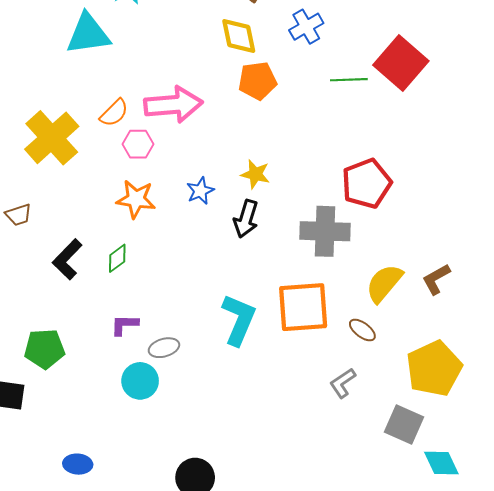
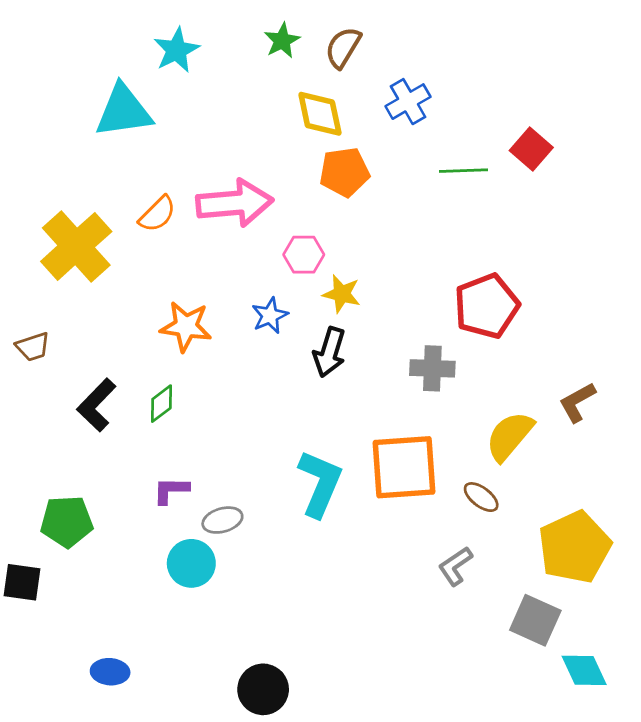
red square: (401, 63) -> (531, 149), size x0.6
pink hexagon: (138, 144) -> (304, 255), moved
gray cross: (325, 231) -> (432, 368), size x0.7
brown L-shape: (436, 279) -> (577, 402), moved

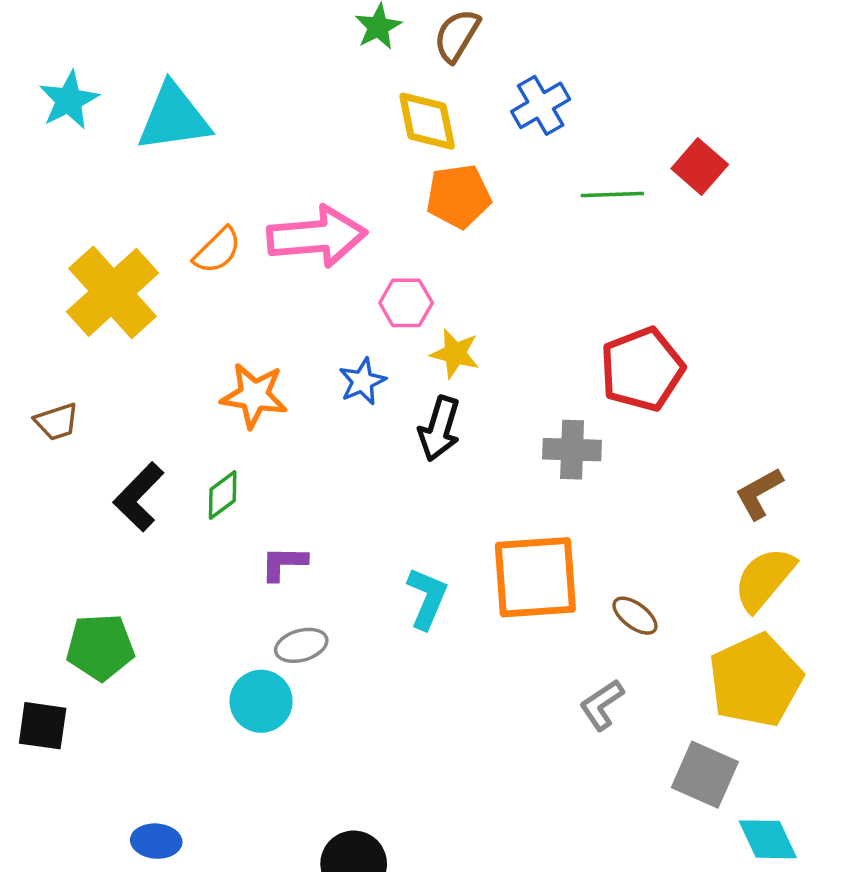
cyan star: (176, 50) -> (69, 100), moved
yellow semicircle: (510, 436) -> (764, 579), moved
cyan L-shape: (320, 483) -> (427, 598), size x0.7
purple L-shape: (171, 490) -> (284, 563), moved

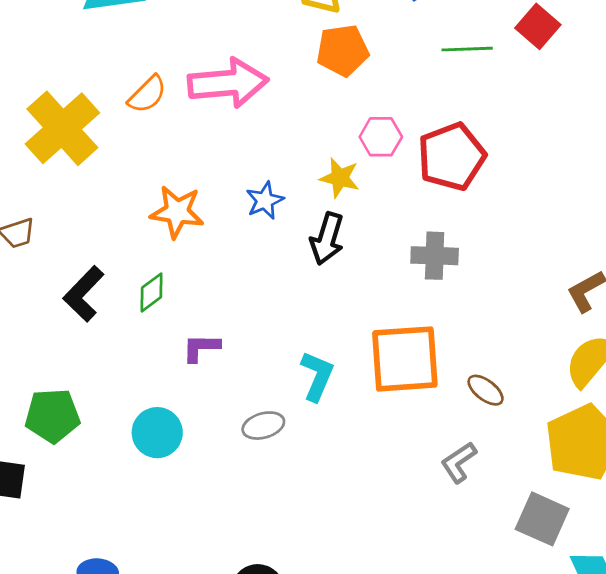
pink hexagon: (406, 303) -> (381, 137), moved
red pentagon: (642, 369) -> (452, 157), moved
gray ellipse: (301, 645) -> (263, 426), moved
cyan circle: (261, 701) -> (157, 433), moved

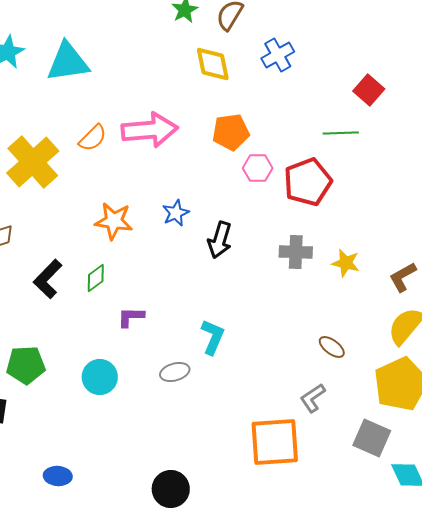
green line: (467, 49) -> (341, 133), moved
orange pentagon: (343, 50) -> (231, 132), moved
yellow star: (340, 178) -> (346, 263), moved
orange square: (405, 359) -> (275, 442), moved

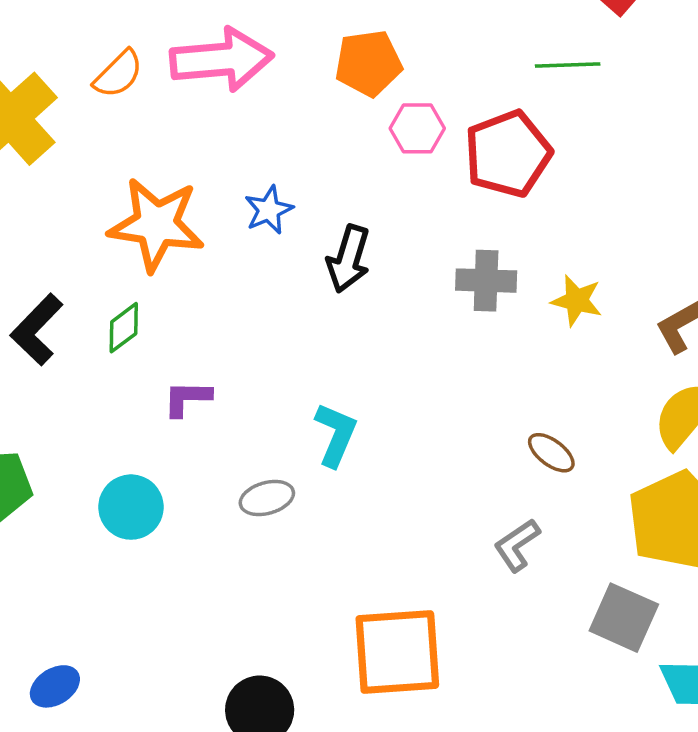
orange star: (114, 221) -> (156, 224), size x1.4
orange square: (275, 442) -> (397, 652), moved
blue ellipse: (58, 476) -> (55, 686), turned -36

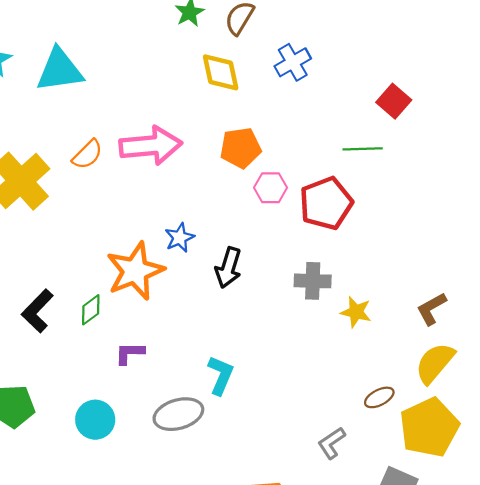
orange star: (156, 224) -> (135, 271), moved, turned -30
yellow star: (577, 301) -> (356, 312), moved
brown ellipse: (551, 453) -> (379, 397), moved, turned -64
gray ellipse: (267, 498) -> (178, 414), size x1.5

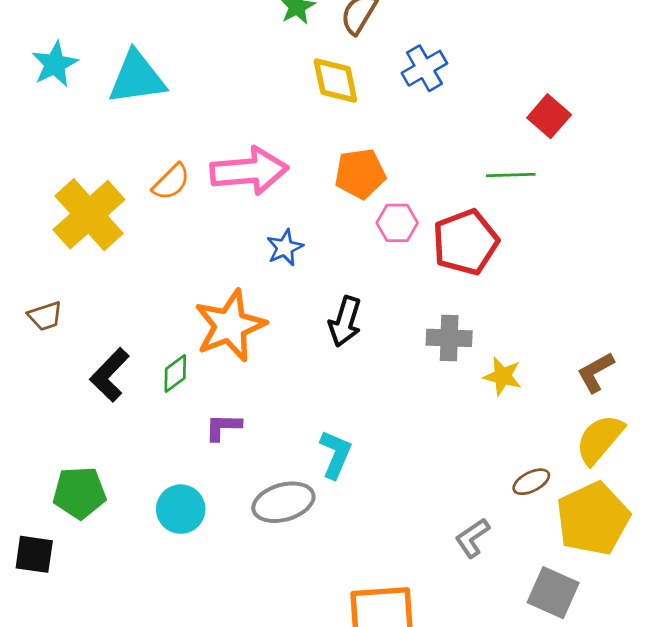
blue star: (180, 238) -> (285, 248), moved

